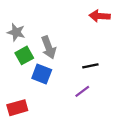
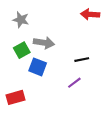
gray star: (16, 32) -> (21, 20), moved
gray arrow: (49, 47) -> (44, 43), turned -60

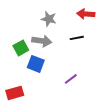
gray star: (21, 20) -> (49, 19), moved
black line: (82, 60) -> (77, 38), moved

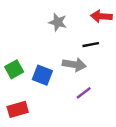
gray arrow: (42, 41) -> (74, 65), moved
green square: (21, 48) -> (14, 69), moved

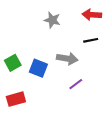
black line: (91, 45) -> (91, 40), moved

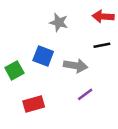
blue square: (38, 68) -> (43, 56), moved
red rectangle: (16, 99) -> (34, 104), moved

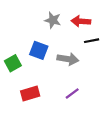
red arrow: (103, 16) -> (81, 21), moved
purple line: (85, 94) -> (72, 93), moved

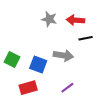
blue square: (39, 50) -> (38, 65), moved
green square: (13, 63) -> (12, 59), turned -35

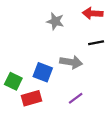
red arrow: (75, 20) -> (93, 13), moved
green square: (12, 59) -> (13, 81), moved

